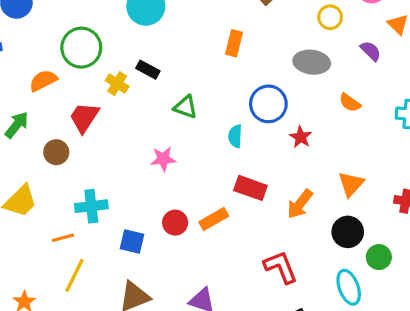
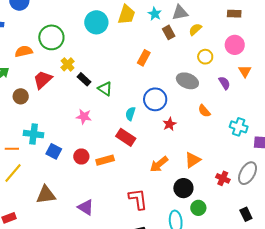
black rectangle: (148, 70) -> (84, 79), moved
red rectangle: (250, 188) -> (126, 137), moved
blue square: (132, 241) -> (54, 151), moved

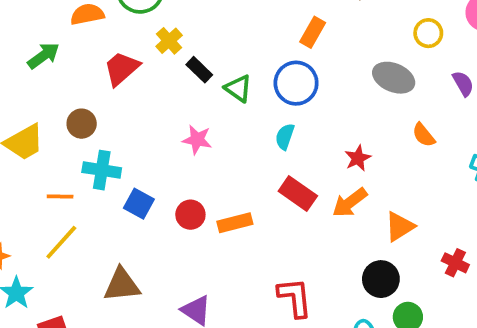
brown circle: (21, 96) -> (82, 124), moved
blue circle: (155, 99) -> (296, 83), moved
red rectangle: (126, 137) -> (298, 193), moved
orange arrow: (159, 164) -> (350, 203), moved

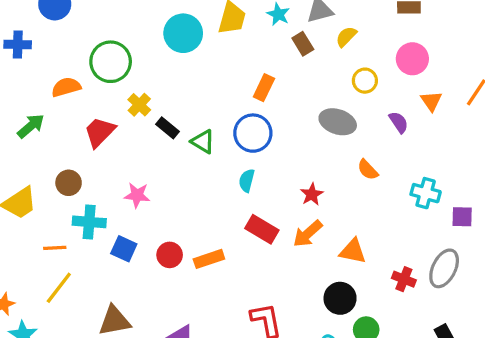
pink star: (197, 140) -> (137, 195), moved
orange triangle: (400, 227) -> (353, 251), turned 48

